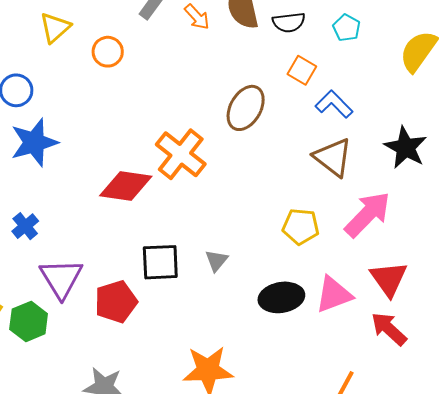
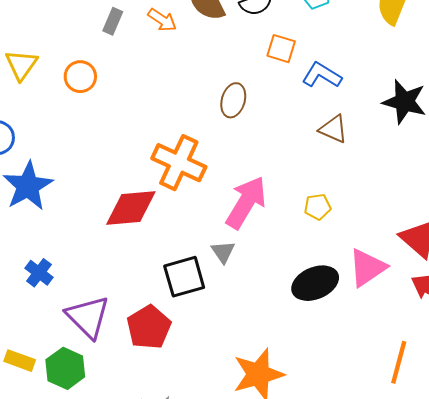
brown ellipse: (246, 108) -> (233, 100), size x0.7
brown triangle: (333, 157) -> (333, 129), size x0.7
pink arrow: (368, 214) -> (246, 202), moved
yellow pentagon: (301, 226) -> (317, 207), size x0.7
gray triangle: (217, 261) -> (223, 252), moved

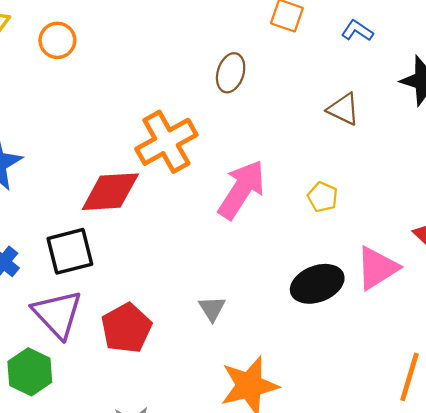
blue L-shape: (322, 75) -> (357, 31), moved, size x0.7
orange cross: (179, 163) -> (166, 142), turned 34
yellow pentagon: (317, 207) -> (323, 197), turned 30
gray triangle: (223, 252) -> (212, 309), moved
black square: (184, 277) -> (70, 251), moved

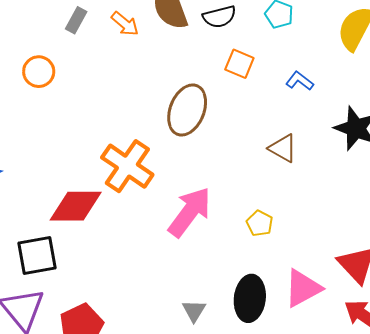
brown ellipse: (231, 73) -> (187, 110), size x1.5
orange cross: (166, 142) -> (127, 166), turned -30
black ellipse: (317, 284) -> (250, 298), turned -66
gray triangle: (212, 309) -> (194, 311), moved

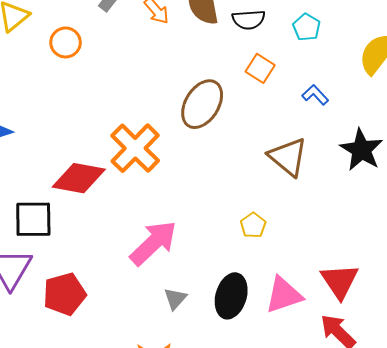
brown triangle: (283, 148) -> (288, 157), size x1.4
pink arrow: (190, 212) -> (153, 243), moved

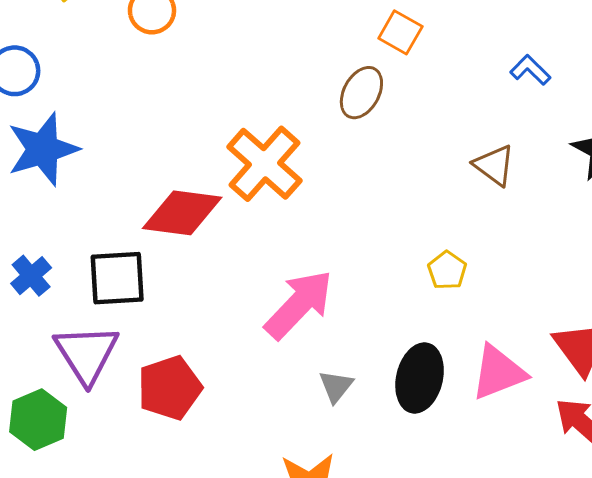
orange square: (260, 68) -> (400, 32), moved
brown ellipse: (202, 104) -> (361, 93), size x0.7
brown triangle: (288, 157) -> (494, 165), size x0.7

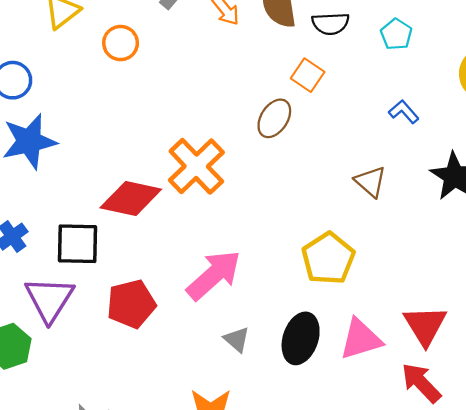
yellow pentagon: (447, 270) -> (328, 258), size x1.8
gray triangle: (336, 386) -> (237, 339), turned -32
red pentagon: (170, 388) -> (131, 304), moved

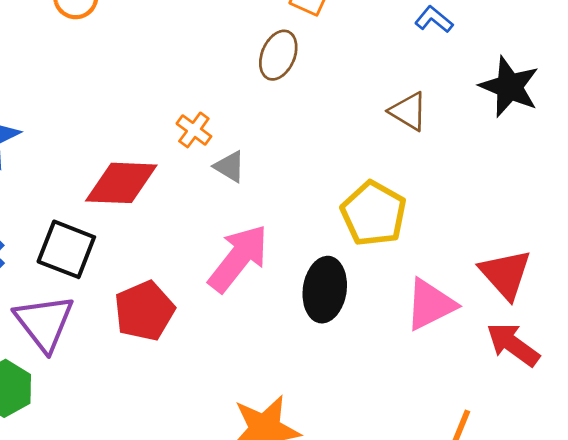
orange cross: (196, 166) -> (194, 130), size x0.5
black square: (77, 244) -> (66, 249), turned 30
black ellipse: (301, 338) -> (325, 290), moved
gray triangle: (237, 339) -> (230, 167), moved

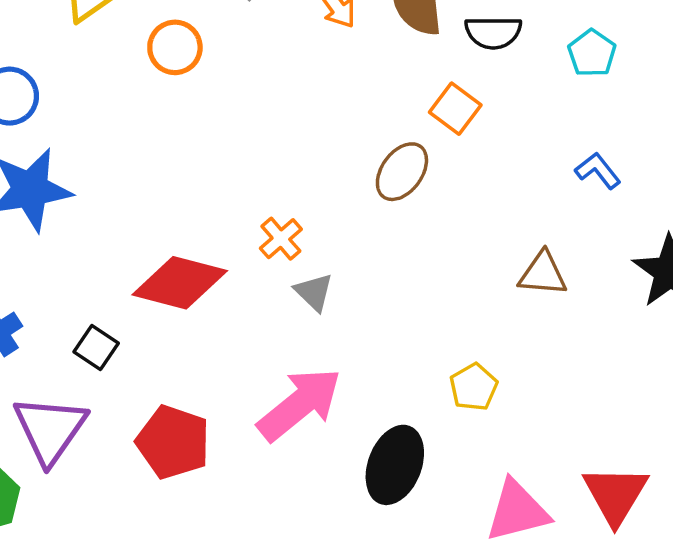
brown triangle: (408, 111) -> (543, 274), turned -39
yellow pentagon: (374, 214) -> (474, 387), size x0.6
black square: (66, 249) -> (96, 348), size x0.6
red pentagon: (144, 311) -> (173, 442), turned 30

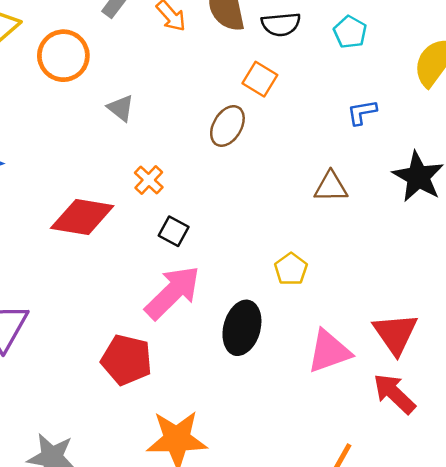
orange circle: (175, 47) -> (63, 56), size x1.4
blue L-shape: (598, 171) -> (362, 112), turned -56
gray triangle: (314, 292) -> (121, 108), moved
black square: (96, 348) -> (174, 231), moved
red pentagon: (173, 442) -> (127, 360), moved

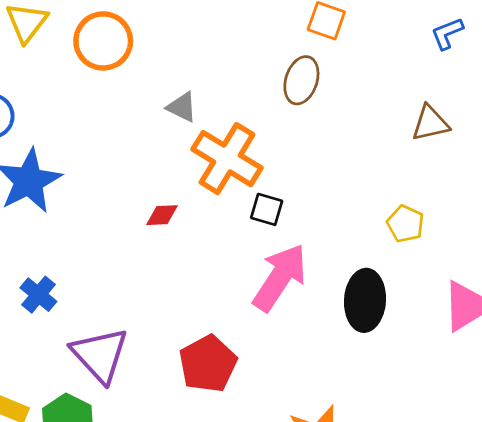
gray triangle: (121, 108) -> (182, 107), moved
orange cross: (149, 180) -> (227, 159), size x2.0
red diamond: (82, 217) -> (162, 215), size x0.5
red pentagon: (127, 360) -> (208, 364), moved, turned -30

